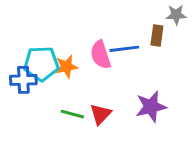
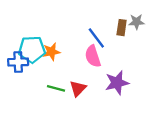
gray star: (176, 15) -> (136, 22), moved
blue line: (124, 49) -> (96, 38), turned 60
pink semicircle: (101, 55) -> (93, 56), moved

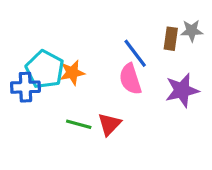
cyan pentagon: (32, 49) -> (45, 69), turned 30
purple star: (117, 83) -> (182, 90), moved

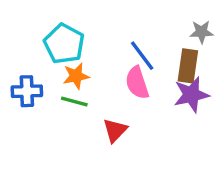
brown rectangle: (171, 39) -> (188, 66), moved, size x1.4
cyan pentagon: (45, 69) -> (64, 44), moved
green line: (79, 124) -> (74, 101), moved

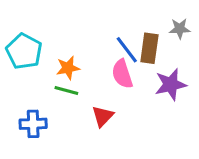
cyan pentagon: (64, 44) -> (24, 51), moved
brown rectangle: (188, 66) -> (149, 48), moved
blue cross: (27, 91) -> (33, 124), moved

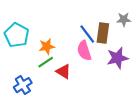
green line: (66, 91) -> (46, 62), turned -49
red triangle: (103, 116) -> (63, 71), moved, turned -42
blue cross: (33, 124) -> (23, 85), turned -30

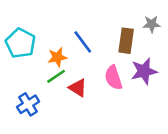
blue line: (87, 34) -> (83, 42), moved
pink semicircle: (84, 51) -> (113, 78), moved

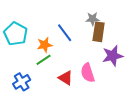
gray star: (152, 24) -> (93, 19), moved
pink semicircle: (113, 78) -> (88, 73), moved
red triangle: (78, 88) -> (66, 78), moved

